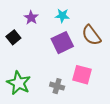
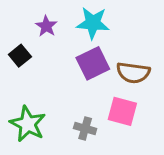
cyan star: (62, 16) -> (93, 23), size x1.5
brown semicircle: (91, 35) -> (133, 73), moved, turned -45

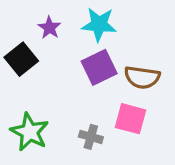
black square: (20, 56) -> (21, 59), size x1.4

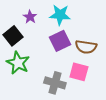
green star: (30, 132) -> (18, 63), moved
gray cross: (91, 137) -> (55, 83), size x1.5

